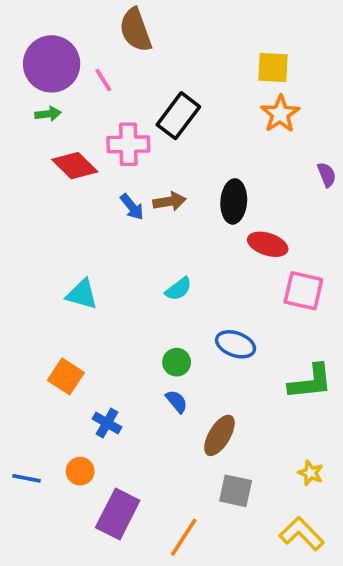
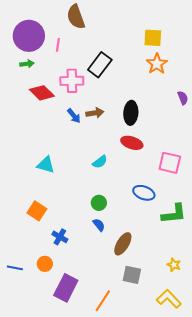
pink line: (103, 80) -> (58, 45), turned 40
red ellipse: (268, 244) -> (132, 143), moved
blue ellipse: (236, 344) -> (144, 193), moved

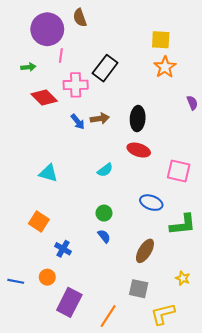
brown semicircle: (76, 17) -> (80, 18), size x0.7
purple circle: (29, 36) -> (47, 29), moved
pink line: (58, 45) -> (61, 56), moved
brown ellipse: (123, 244) -> (145, 251), moved
yellow L-shape: (169, 299) -> (163, 314), moved, turned -60

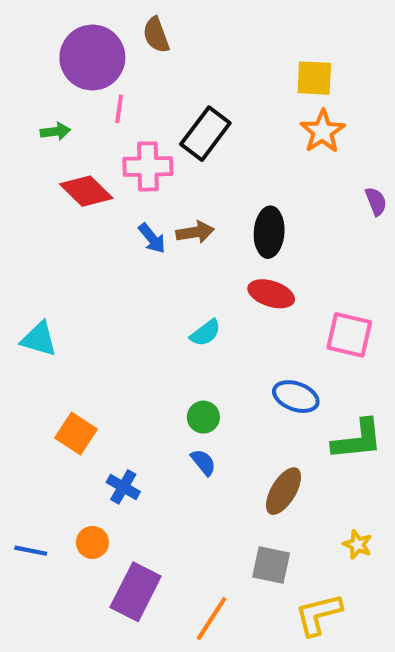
cyan triangle: (48, 173) -> (39, 339), moved

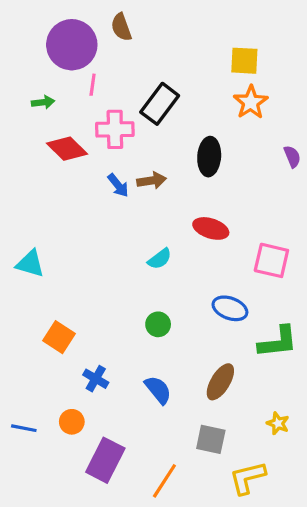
black ellipse: (269, 232) -> (209, 157), moved
blue semicircle: (203, 462) -> (158, 390), moved, size x1.4

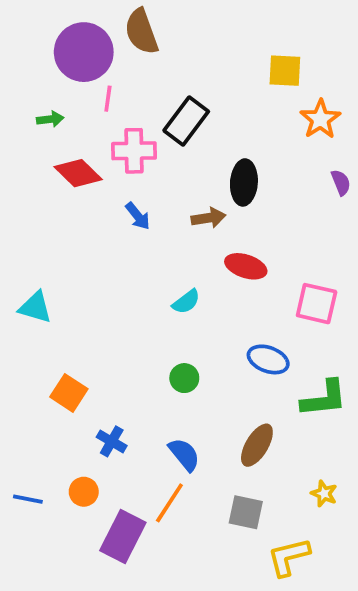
brown semicircle: (121, 27) -> (141, 32), size x1.4
orange star: (251, 102) -> (320, 119), moved
brown arrow: (152, 181) -> (209, 218), moved
orange line: (164, 481) -> (169, 503), moved

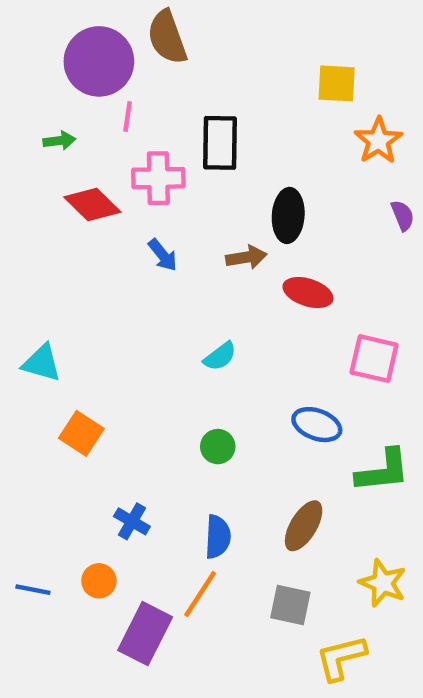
black rectangle: (186, 121) -> (220, 143), turned -36
red ellipse: (246, 266) -> (308, 293), moved
orange square: (69, 393) -> (81, 433), moved
blue semicircle: (184, 454) -> (218, 537), turned 42
yellow star: (324, 494) -> (383, 583), size x1.5

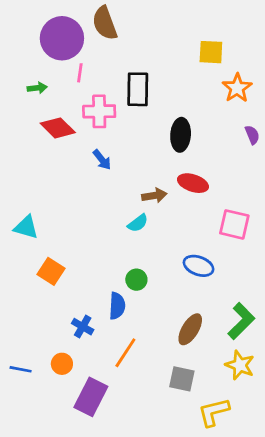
brown arrow: (246, 257) -> (154, 196), moved
green L-shape: (383, 471) -> (241, 321), moved, turned -39
blue semicircle: (218, 537) -> (117, 306), moved
orange line: (200, 594) -> (125, 353), moved

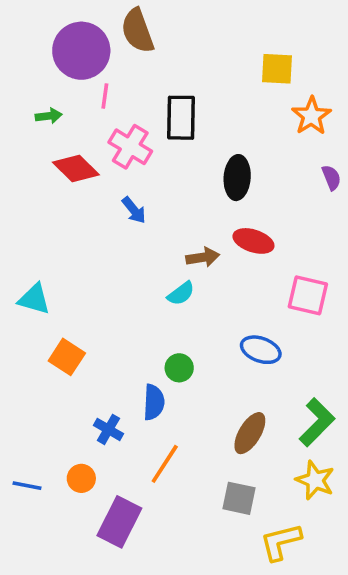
pink cross: (99, 111) -> (130, 147), turned 32

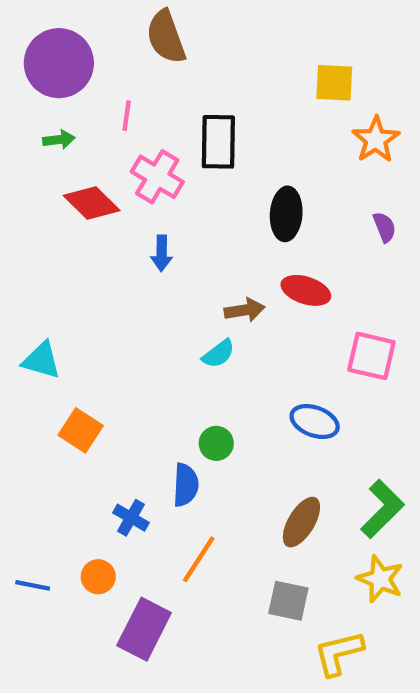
purple circle: (81, 51) -> (59, 63), moved
purple semicircle: (331, 178) -> (385, 227), moved
blue arrow: (134, 210) -> (162, 253), turned 40

